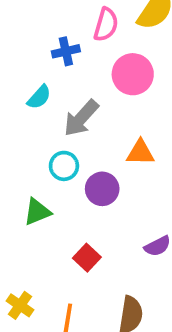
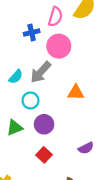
pink circle: (133, 74) -> (59, 46), moved
cyan semicircle: (39, 97) -> (16, 77), moved
purple circle: (102, 189) -> (44, 124), moved

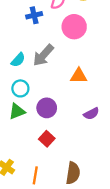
pink circle: (59, 46) -> (74, 27), moved
cyan circle: (30, 100) -> (20, 88), moved
purple semicircle: (86, 148) -> (91, 114), moved

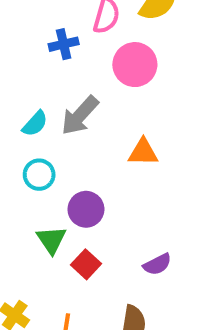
green triangle: (17, 111) -> (51, 240), moved, turned -42
purple semicircle: (91, 114) -> (157, 264), moved

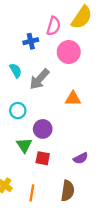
cyan semicircle: (35, 124) -> (16, 70), moved, turned -72
red square: (86, 264) -> (43, 158), turned -32

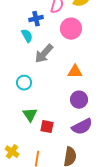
cyan semicircle: (16, 70) -> (27, 36), moved
purple circle: (43, 129) -> (79, 100), moved
purple semicircle: (81, 158) -> (82, 127), size x1.5

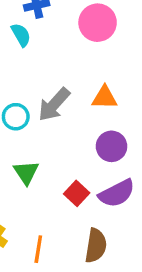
gray arrow: (44, 54) -> (54, 105), moved
red square: (47, 127) -> (77, 193), moved, turned 32

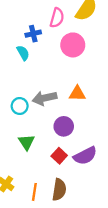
gray arrow: (54, 105) -> (45, 98), turned 35
purple circle: (112, 146) -> (64, 126), moved
brown semicircle: (96, 246) -> (59, 190), moved

